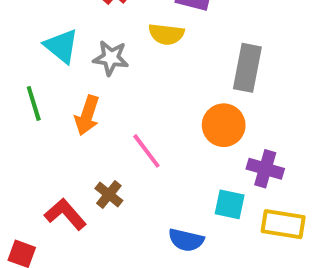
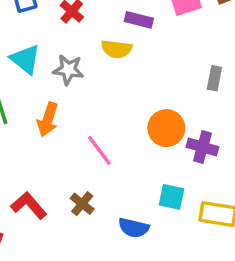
gray rectangle: (247, 68) -> (214, 78), moved, size x0.6
purple cross: (265, 169) -> (202, 147), moved
brown cross: (109, 194) -> (82, 204), moved

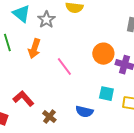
gray star: (68, 70) -> (46, 20), turned 30
brown cross: (82, 204) -> (49, 117), moved

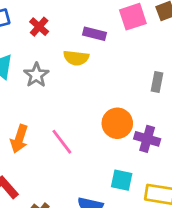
orange arrow: (34, 49) -> (19, 139), moved

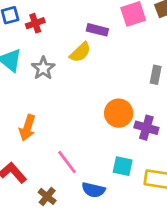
red cross: (39, 27) -> (35, 23), moved, turned 30
yellow semicircle: (76, 58) -> (80, 52), turned -50
pink line: (62, 142) -> (67, 162), moved

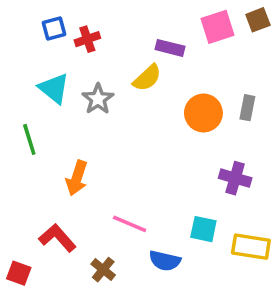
orange circle: (119, 113) -> (203, 113), moved
pink line: (67, 162) -> (130, 224), turned -30

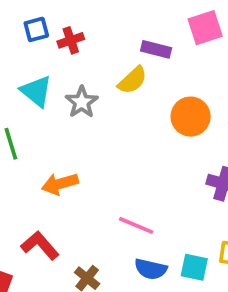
orange arrow: (77, 178) -> (60, 184), turned 56
pink line: (130, 224) -> (136, 225), moved
cyan square: (203, 229) -> (194, 267), moved

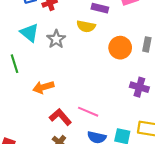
yellow semicircle: (132, 80) -> (86, 26), turned 54
red L-shape: (40, 245) -> (60, 117), moved

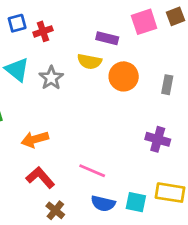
orange circle: (120, 48) -> (124, 76), moved
red L-shape: (60, 117) -> (40, 178), moved

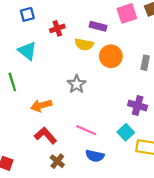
red cross: (43, 31) -> (57, 28), moved
gray star: (51, 78) -> (77, 84), moved
cyan square: (136, 202) -> (126, 132), moved, turned 35

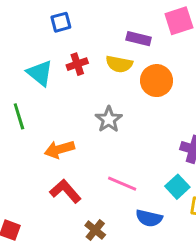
blue square: (27, 14) -> (61, 22), moved
red cross: (57, 28) -> (77, 64), moved
blue semicircle: (95, 156) -> (149, 218), moved
brown cross: (57, 161) -> (95, 230), moved

